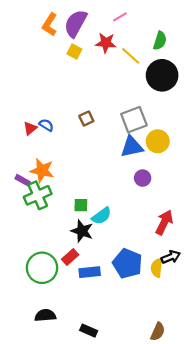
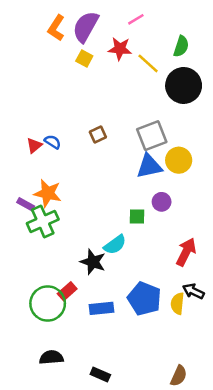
green square: (81, 205) -> (137, 217), moved
red rectangle: (70, 257) -> (67, 291), moved
black arrow: (171, 257) -> (193, 291), turned -132

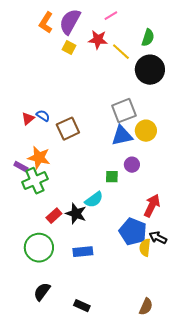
brown square: (98, 134) -> (68, 129), moved, size x1.6
red rectangle: (67, 291) -> (54, 216), moved
blue pentagon: (144, 299) -> (133, 232), moved
black semicircle: (51, 357) -> (42, 292), turned -48

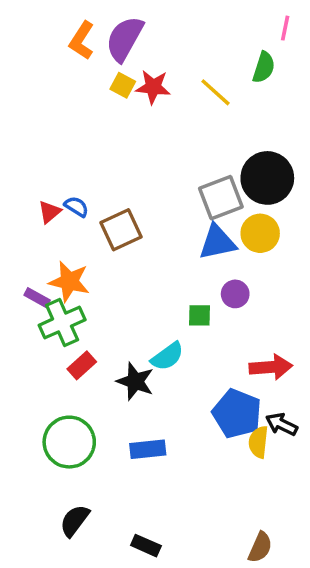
pink line: (111, 16) -> (285, 28), moved, turned -48
red star: (98, 40) -> (153, 87), moved
black circle: (150, 70) -> (267, 178), moved
red arrow: (152, 206) -> (271, 367), turned 60
red rectangle: (54, 216) -> (82, 365), moved

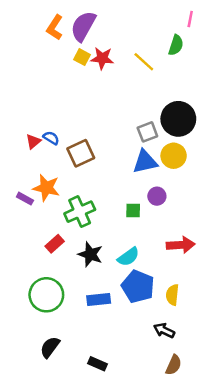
gray square: (221, 198) -> (147, 132), size x0.7
green cross: (62, 323) -> (80, 212), moved
cyan semicircle: (167, 356) -> (128, 257), moved
blue pentagon: (237, 414) -> (138, 286), moved
black arrow: (282, 424) -> (164, 330), moved

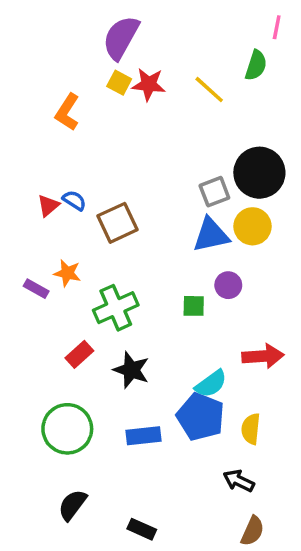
orange L-shape: (55, 27) -> (67, 112), moved
orange star: (46, 188) -> (67, 273), size x0.7
cyan semicircle: (128, 257) -> (211, 384), moved

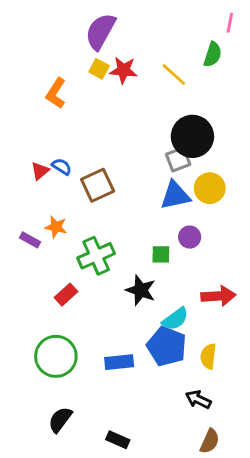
black circle: (259, 173) -> (192, 136), moved
black star: (131, 370) -> (141, 290), moved

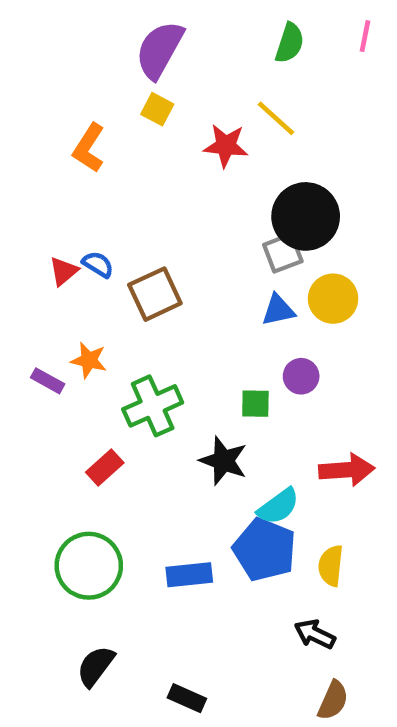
green semicircle: (213, 54) -> (290, 43), moved
red star: (123, 70) -> (226, 146), moved
blue triangle: (175, 195) -> (278, 310), size x0.7

